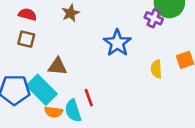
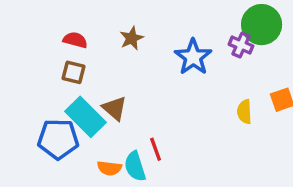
blue star: (117, 43) -> (193, 57), moved
brown triangle: (57, 66) -> (115, 108), turned 36
cyan rectangle: (42, 90) -> (85, 117), moved

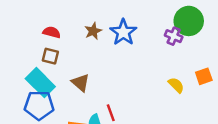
blue star: (193, 57) -> (123, 32), moved
yellow semicircle: (244, 112) -> (176, 85), turned 138
cyan rectangle: (85, 117) -> (40, 83), moved

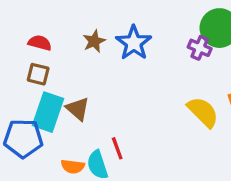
cyan rectangle: (40, 83) -> (48, 112), moved, turned 64
yellow semicircle: (176, 85) -> (203, 112), size x1.5

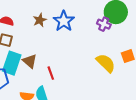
red line: (117, 148) -> (51, 73), moved

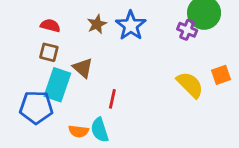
brown triangle: (30, 61) -> (83, 68), moved
red line: (51, 73) -> (112, 99), turned 32

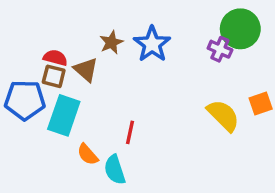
red semicircle: (50, 26) -> (55, 58), moved
brown triangle: (83, 68) -> (86, 70), moved
blue pentagon: (36, 107) -> (25, 100), moved
orange semicircle: (79, 131) -> (88, 154), moved, turned 42

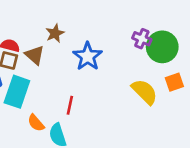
green circle: (240, 29) -> (162, 47), moved
blue star: (152, 44) -> (88, 56), moved

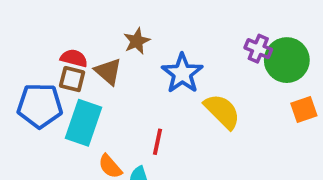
yellow semicircle: (145, 92) -> (222, 111), moved

